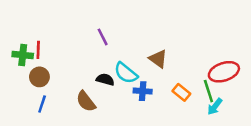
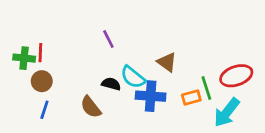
blue cross: (143, 91) -> (151, 96), size x1.5
green line: (208, 91) -> (206, 88), moved
orange rectangle: (181, 92) -> (191, 97), turned -54
cyan arrow: (215, 107) -> (227, 112), size x1.6

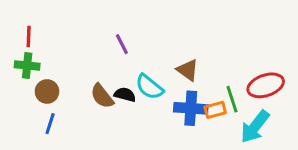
red line: (40, 53) -> (29, 36), moved
blue cross: (151, 96) -> (191, 108), moved
brown semicircle: (91, 107) -> (102, 96), moved

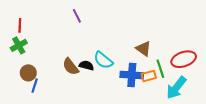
purple line: (122, 44) -> (77, 16), moved
green cross: (27, 66) -> (19, 45), turned -35
brown triangle: (188, 70) -> (143, 49), moved
brown circle: (47, 91) -> (28, 73), moved

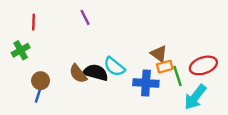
red line: (20, 25) -> (34, 22), moved
black semicircle: (86, 66) -> (96, 72), size x1.5
brown circle: (28, 73) -> (41, 81), moved
orange rectangle: (149, 76) -> (165, 67), moved

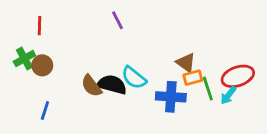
purple line: (85, 17) -> (117, 20), moved
brown circle: (41, 81) -> (42, 65), moved
cyan arrow: (195, 97) -> (228, 95), moved, size x0.6

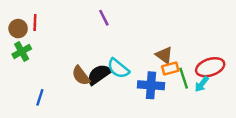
brown circle: (42, 65) -> (18, 29), moved
black semicircle: (112, 84) -> (99, 74), turned -50

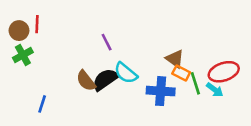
purple line: (104, 18) -> (107, 42), moved
orange rectangle: (170, 68) -> (181, 73), turned 42
cyan arrow: (202, 84) -> (215, 90), turned -91

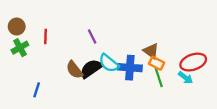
red line: (37, 24) -> (46, 37), moved
green line: (195, 83) -> (159, 78), moved
blue cross: (161, 91) -> (130, 68), moved

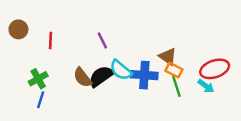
green cross: (20, 48) -> (38, 79), moved

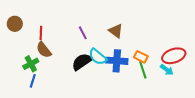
brown triangle: (168, 57) -> (116, 31), moved
brown semicircle: (83, 78) -> (44, 50), moved

